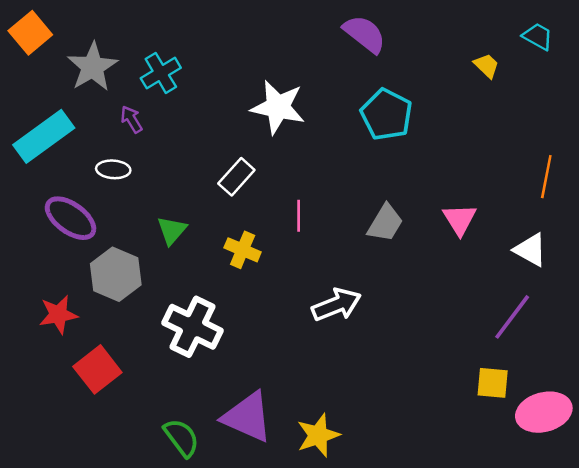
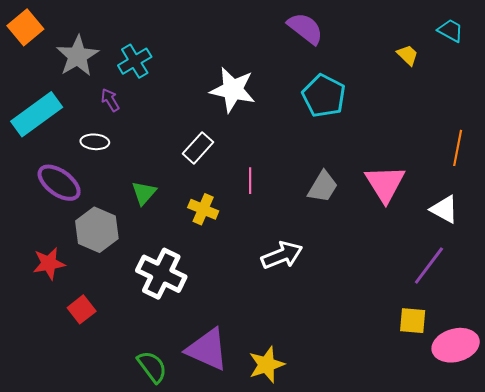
pink triangle: (460, 219) -> (385, 184), size x1.4
red square: (97, 369) -> (82, 309), size x0.7

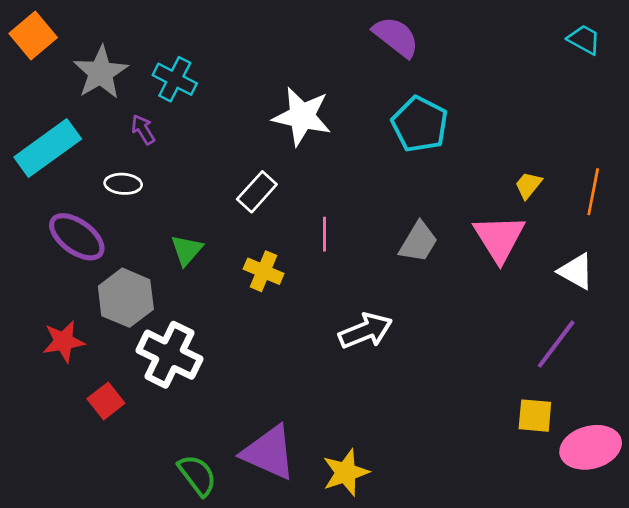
yellow trapezoid: (408, 55) -> (528, 185), moved, turned -95
cyan cross: (135, 61) -> (175, 79), turned -32
white cross: (161, 274) -> (170, 355), moved

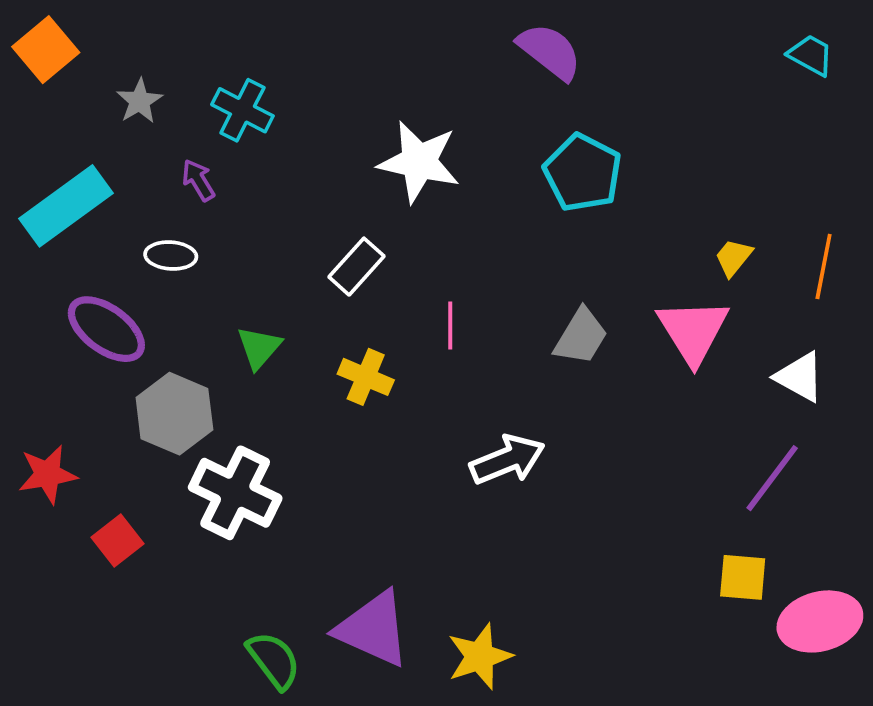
gray star: (101, 73) -> (140, 101), size x0.6
red star: (64, 341) -> (48, 474), moved
red square: (106, 401) -> (117, 541), moved

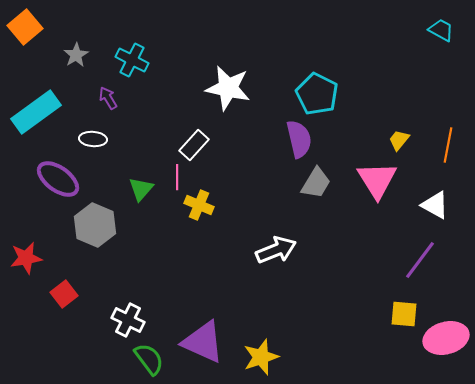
purple semicircle: (550, 51) -> (299, 139), moved, turned 39
pink line: (450, 325) -> (177, 177), moved
white cross: (235, 493) -> (128, 320), moved, size x0.7

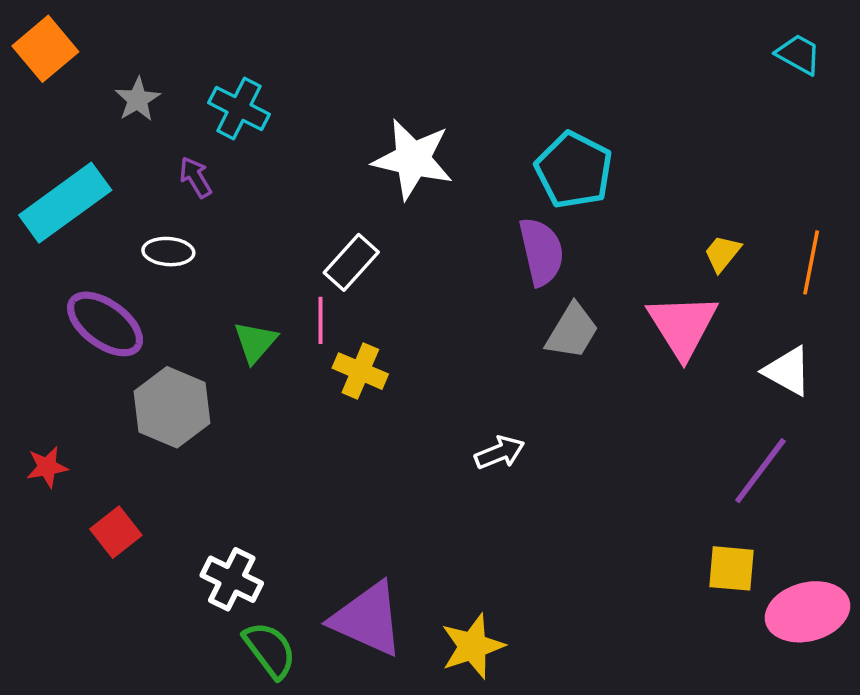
white arrow: (276, 250) -> (500, 453), size x0.7
red star: (26, 258) -> (47, 467), size x0.7

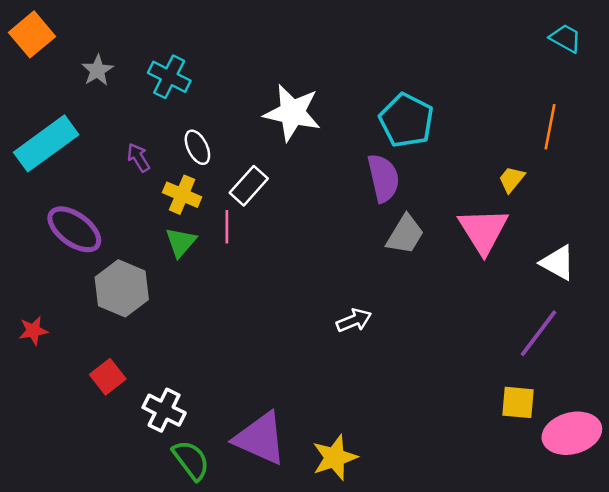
purple arrow: (196, 177) -> (138, 158), moved
white ellipse: (168, 252) -> (197, 147), moved, turned 60
orange line: (811, 262) -> (550, 127), moved
yellow cross: (360, 371) -> (182, 195), moved
red square: (116, 532) -> (108, 377), moved

